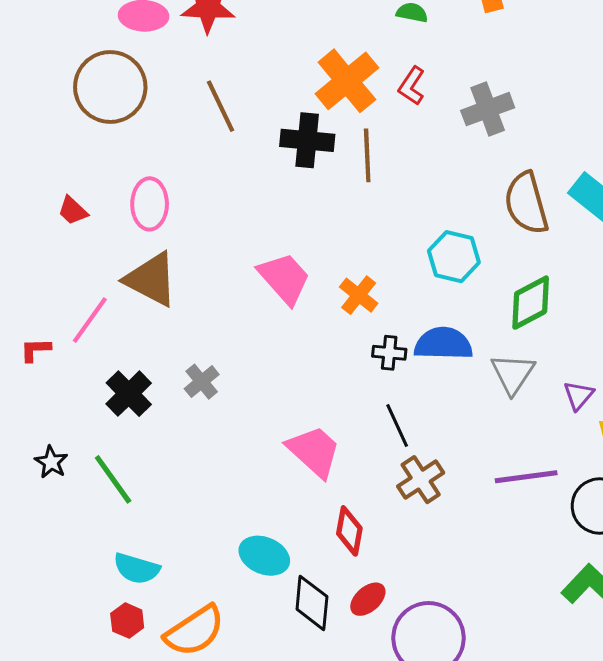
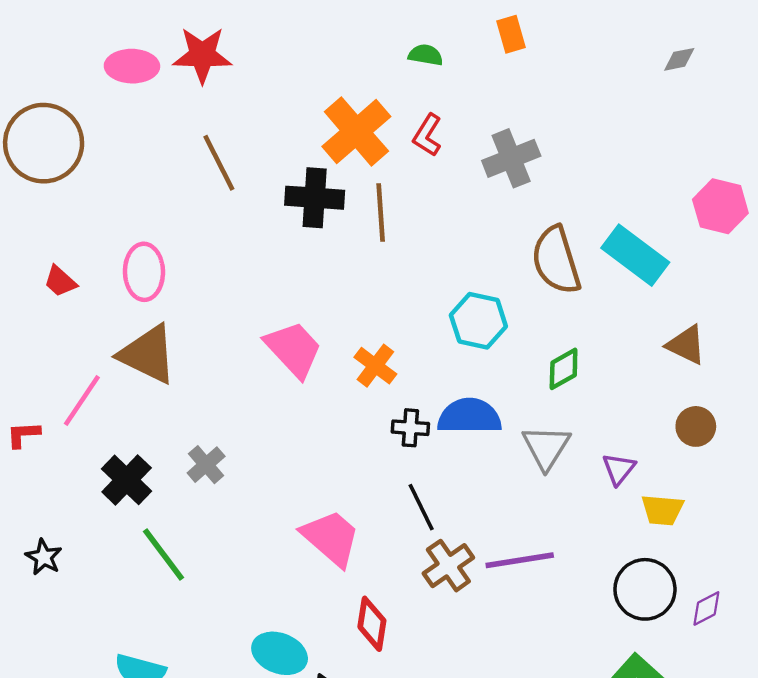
brown circle: (110, 87) -> (44, 143), moved
green diamond: (531, 303) -> (564, 369), size x0.7
purple line: (526, 477) -> (520, 560), moved
green line: (113, 479) -> (163, 555), moved

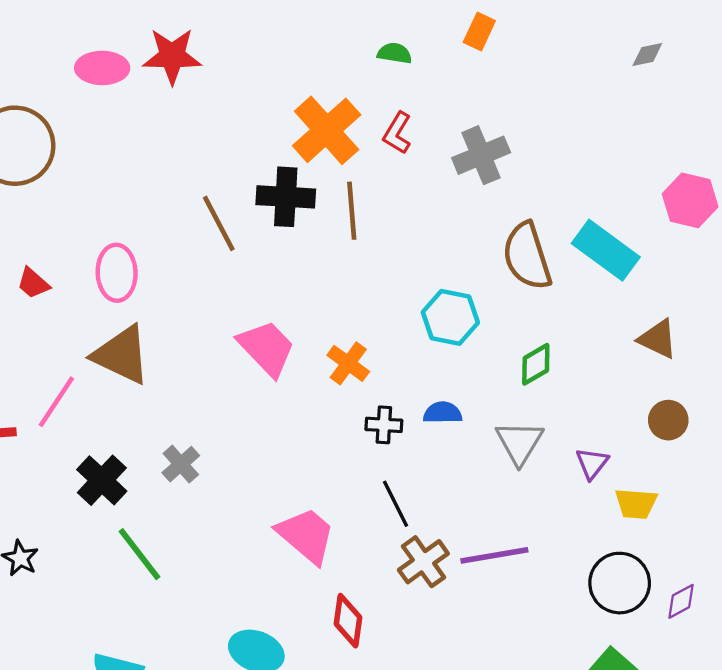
orange rectangle: (511, 34) -> (479, 32), turned 42
brown line: (219, 163) -> (219, 223), moved
blue semicircle: (469, 416) -> (443, 413), size x0.6

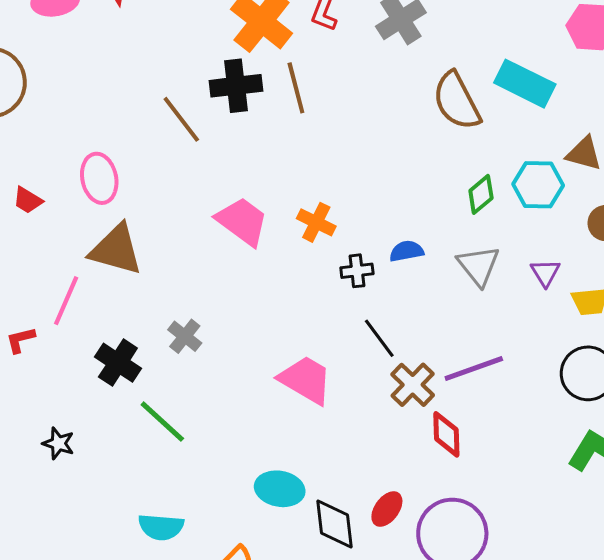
cyan hexagon: (450, 317) -> (538, 185), moved
red diamond: (348, 621) -> (446, 434), moved

